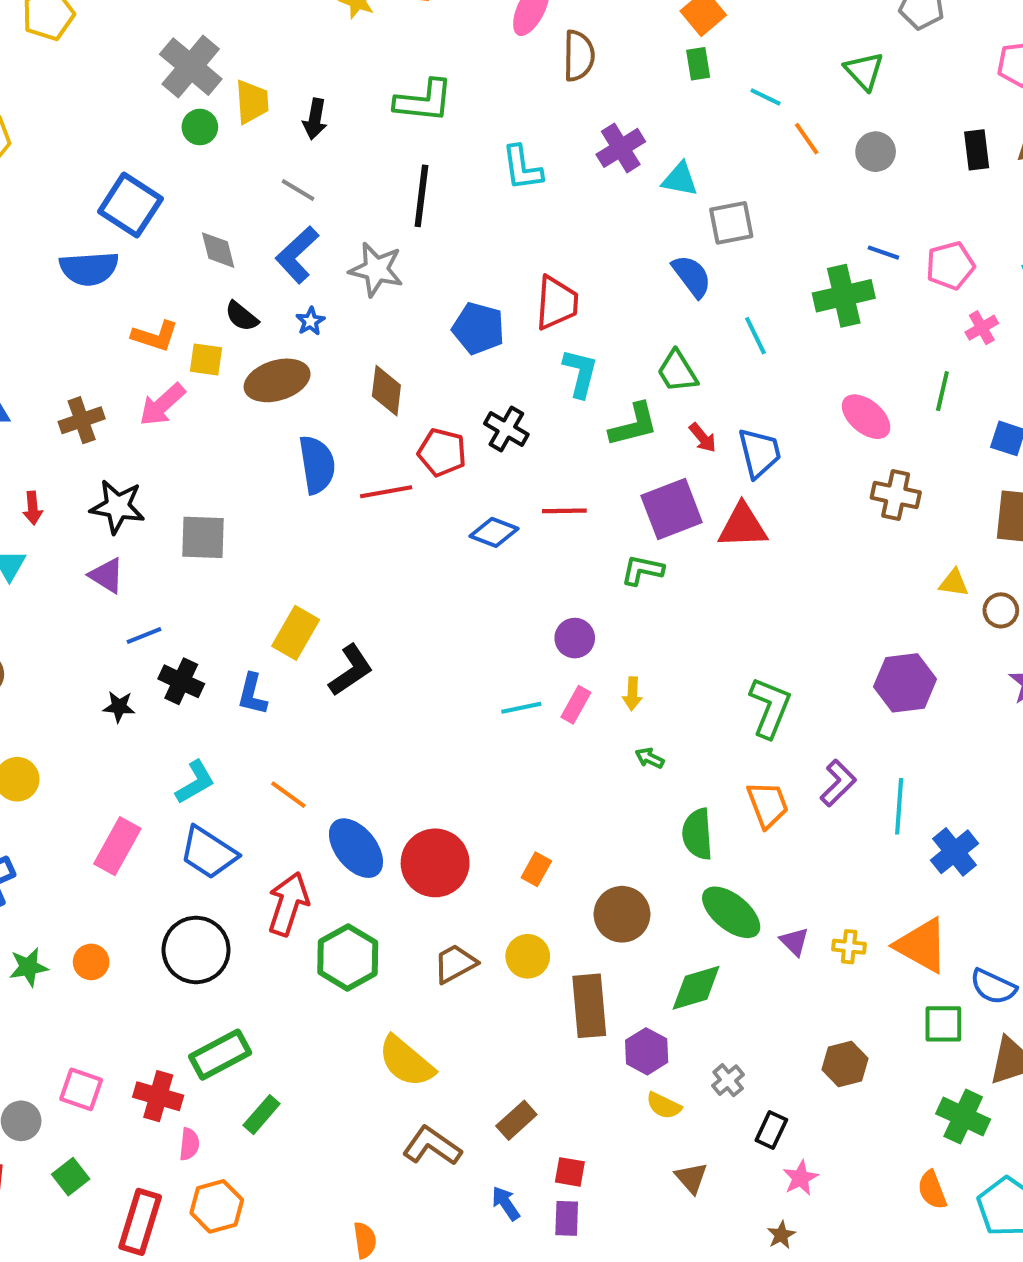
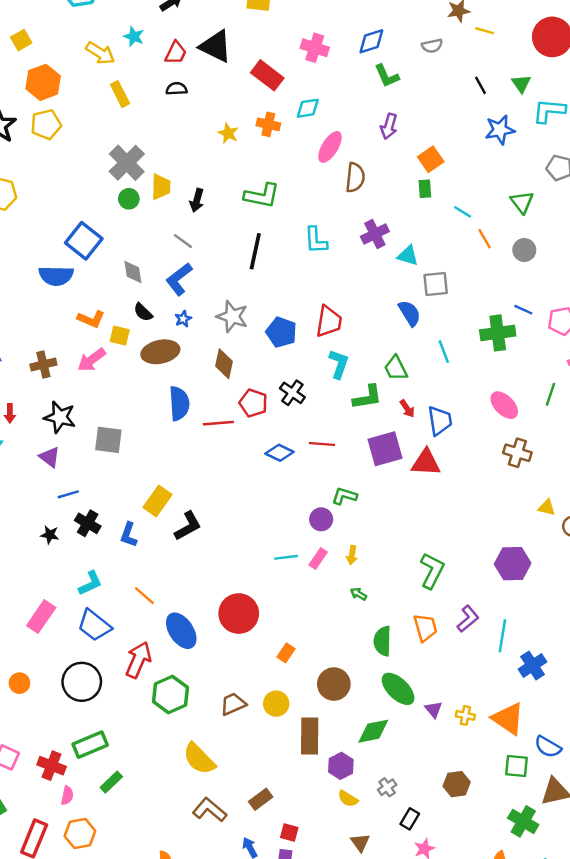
gray star: (376, 270) -> (232, 317), moved
green L-shape: (642, 570) -> (344, 496), moved
red circle: (435, 863) -> (239, 614), moved

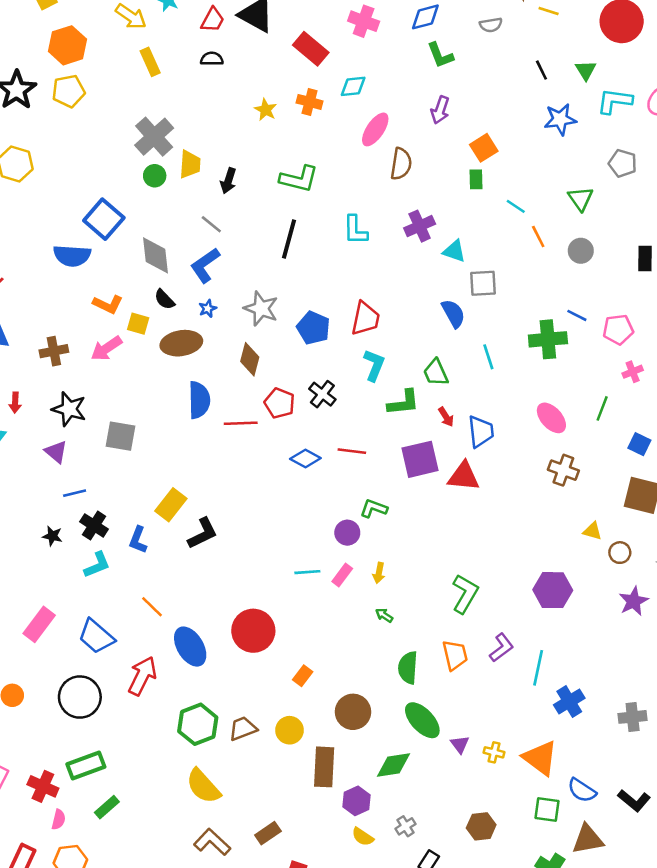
gray diamond: (133, 272) -> (155, 255), size x1.4
cyan L-shape: (90, 583) -> (97, 565), moved
green hexagon: (170, 694) -> (198, 724), moved

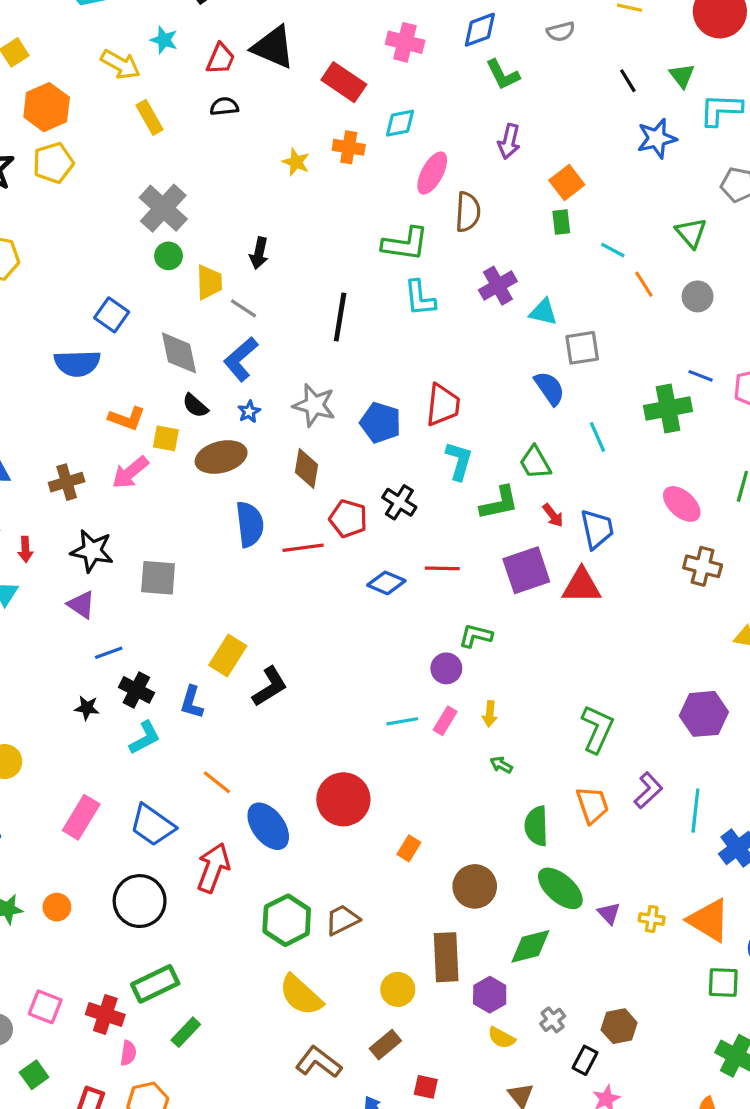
yellow trapezoid: (190, 164) -> (209, 282), moved
green L-shape: (299, 179) -> (405, 244), moved
blue square: (104, 219) -> (112, 315), size x0.7
yellow circle: (290, 730) -> (398, 989), moved
brown hexagon: (481, 826) -> (619, 1026), moved

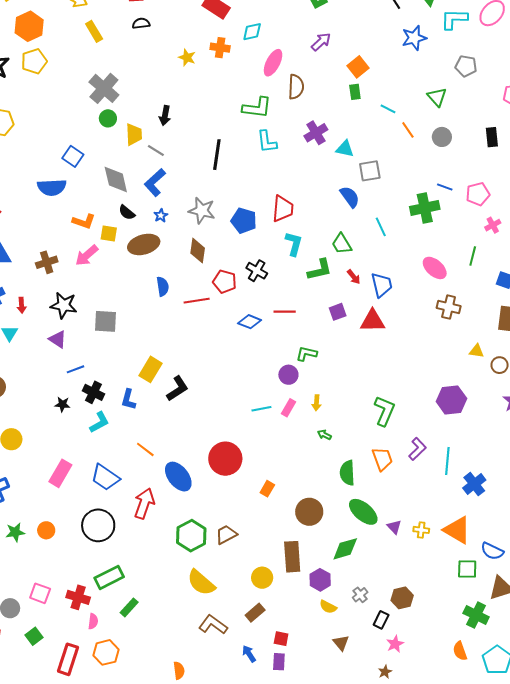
purple arrow: (509, 141) -> (321, 42), turned -145
blue semicircle: (250, 524) -> (163, 286), size x0.7
purple square: (526, 570) -> (338, 312), size x0.6

